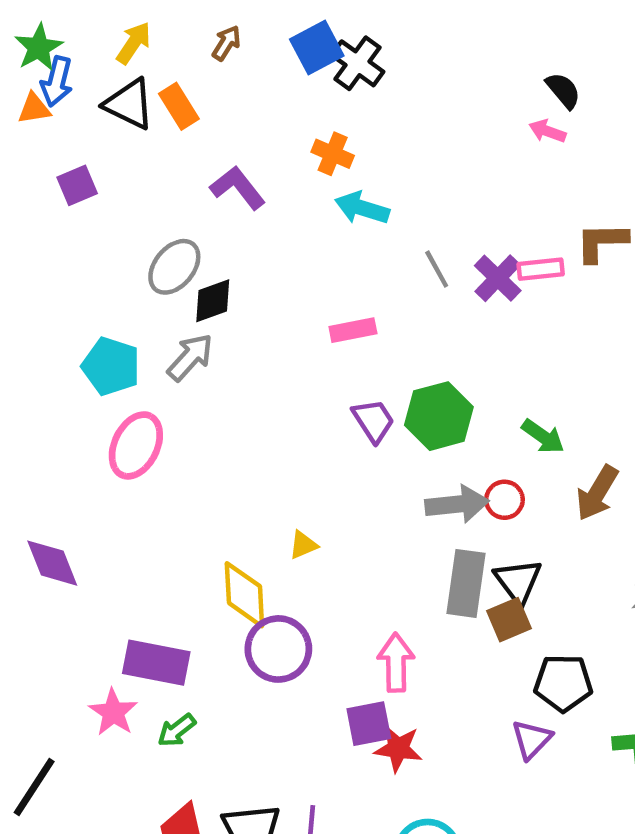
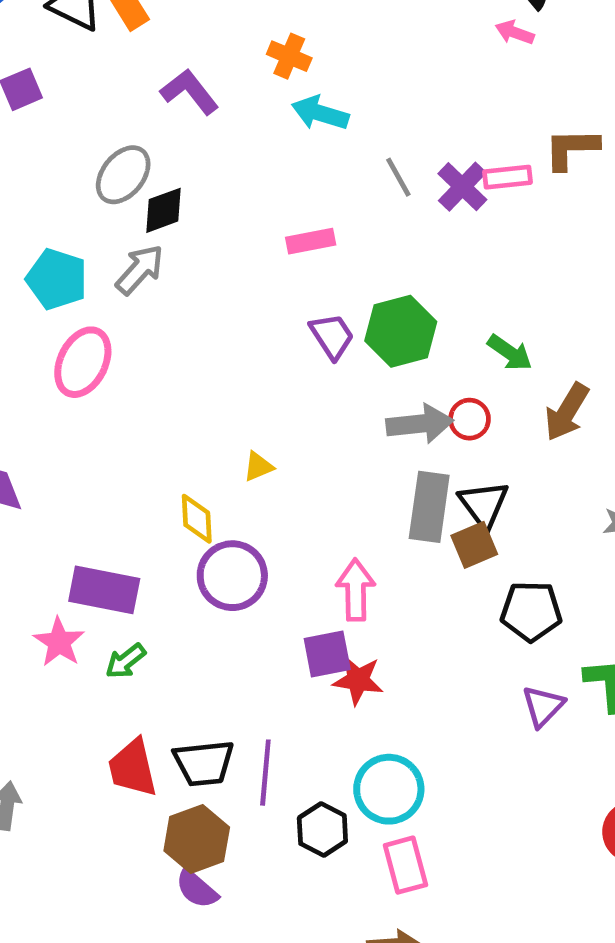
yellow diamond: (244, 595) -> (197, 519), size x0.7
purple triangle: (532, 739) -> (543, 706), moved

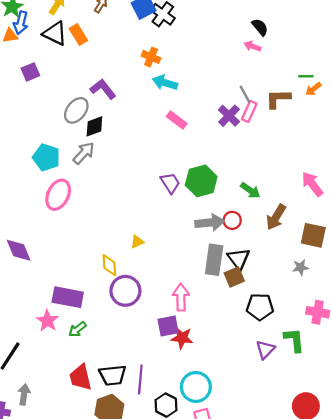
purple L-shape: (190, 92) -> (103, 89), moved
gray line: (398, 177) -> (245, 94), moved
pink rectangle: (507, 177) -> (249, 111), turned -60
pink rectangle: (311, 241) -> (177, 120), moved, turned 48

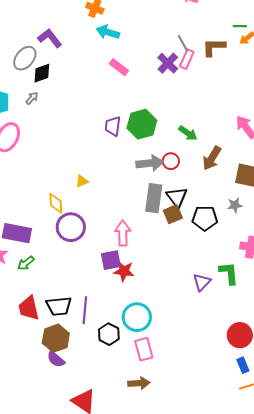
gray arrow: (84, 153) -> (32, 98), size x0.6
purple trapezoid: (170, 183) -> (113, 126), turned -140
black pentagon: (260, 307) -> (205, 218), moved

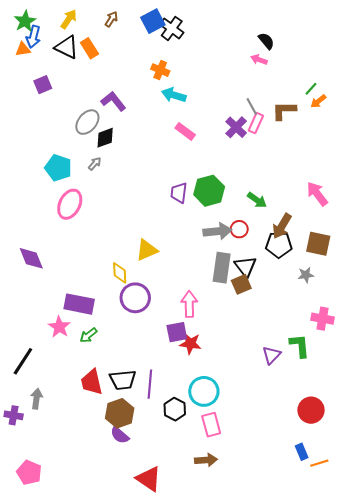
green line: (240, 26) -> (311, 89), turned -48
yellow triangle: (82, 181) -> (147, 250), size x1.6
black pentagon: (205, 218) -> (279, 245), moved
blue rectangle: (243, 365) -> (302, 452), moved

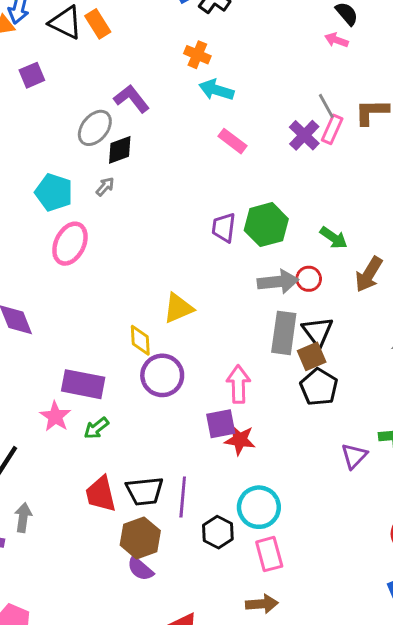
black pentagon: (279, 245) -> (319, 387), moved, turned 30

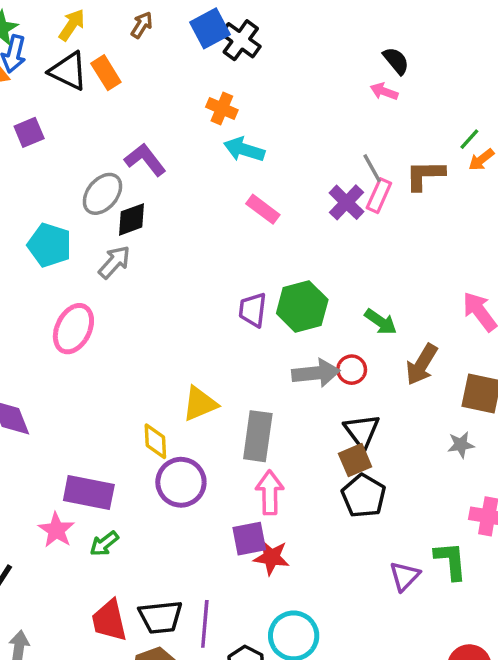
gray arrow: (105, 186) -> (114, 262), size x1.5
cyan pentagon: (54, 192) -> (50, 245), moved
gray rectangle: (284, 333) -> (258, 436), moved

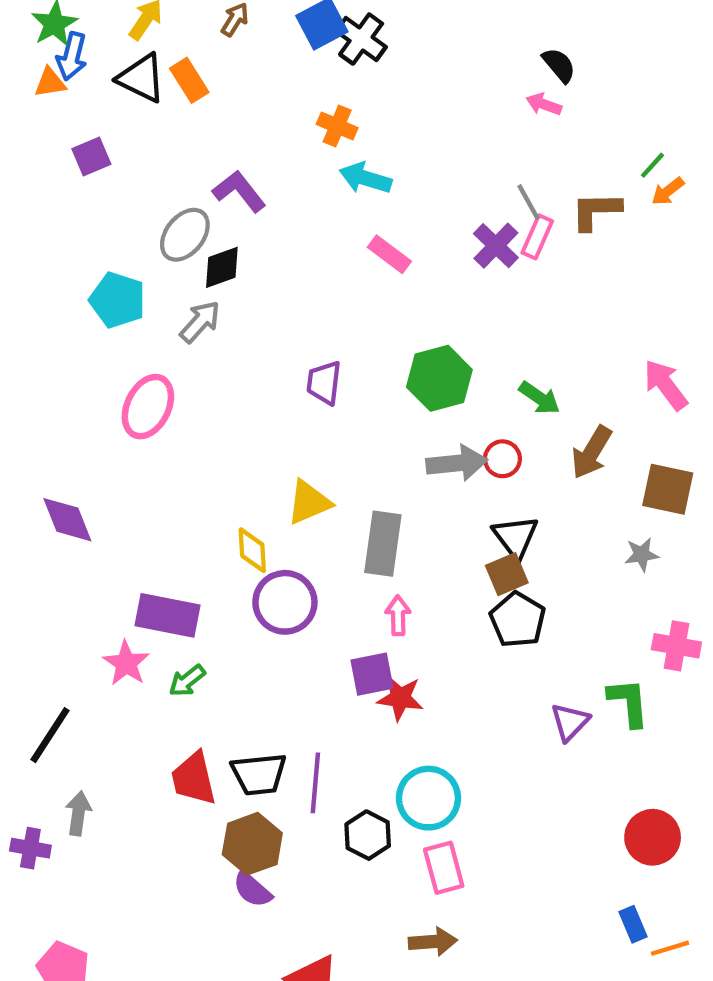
purple trapezoid: (253, 310) -> (324, 383), moved
pink arrow: (270, 492) -> (398, 615), size x0.7

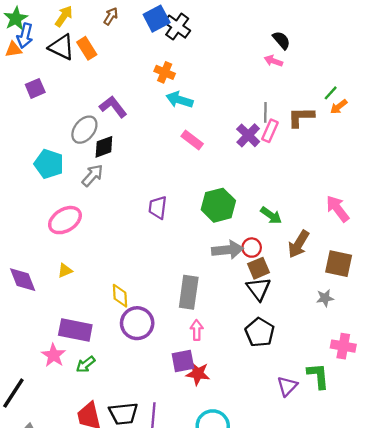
gray line: (529, 202) -> (265, 112), turned 30
pink ellipse: (148, 407) -> (65, 220), turned 32
yellow triangle: (309, 502) -> (65, 270), moved, size x0.6
brown square: (507, 574) -> (259, 268), moved

